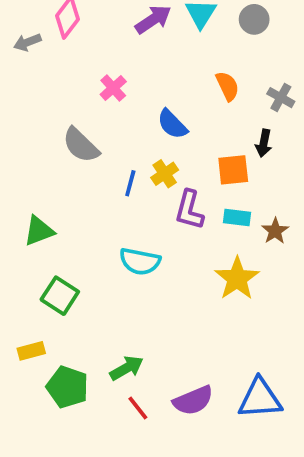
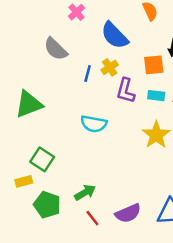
blue semicircle: (172, 124) -> (115, 36), size x1.4
green triangle: (39, 231) -> (29, 104), size x1.4
green square: (60, 296) -> (42, 159), moved

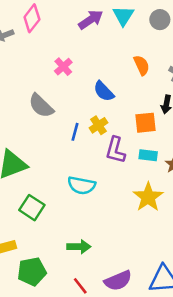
blue semicircle: (115, 36) -> (104, 91), size x0.7
green square: (42, 159) -> (32, 208), moved
green arrow: (85, 192) -> (79, 247), moved, turned 30
green pentagon: (47, 205) -> (32, 271), turned -30

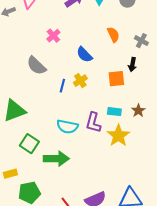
purple L-shape: (115, 150) -> (93, 123), moved
cyan rectangle: (148, 155) -> (114, 112), moved
green arrow: (79, 247) -> (56, 159), moved, size x1.4

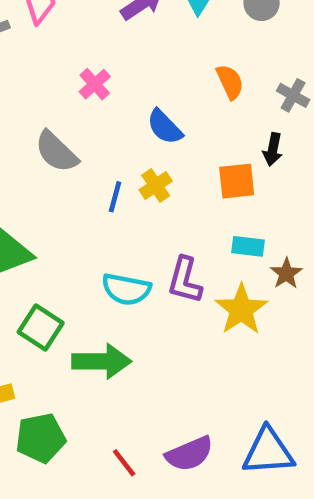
brown star: (138, 111) -> (286, 273), moved
cyan rectangle: (114, 112) -> (248, 246), moved

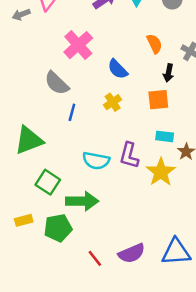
pink cross: (95, 84) -> (78, 45), size x1.6
black arrow: (273, 149) -> (168, 73), moved
blue line: (115, 197) -> (72, 112), moved
green pentagon: (41, 438) -> (58, 228), moved

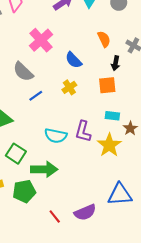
blue line: (72, 112) -> (36, 96), turned 40
blue triangle: (176, 252) -> (120, 194), moved

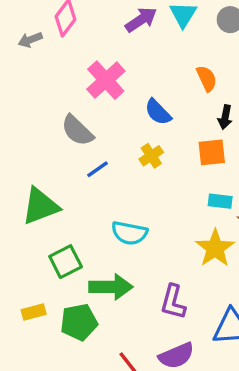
purple L-shape: (83, 131) -> (173, 302), moved
green square: (16, 154) -> (66, 262), turned 30

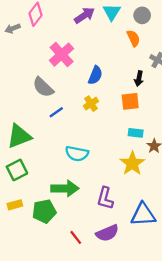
orange semicircle: (207, 78) -> (133, 38), moved
blue semicircle: (158, 112) -> (95, 75), turned -114
green square: (66, 262) -> (17, 170), moved

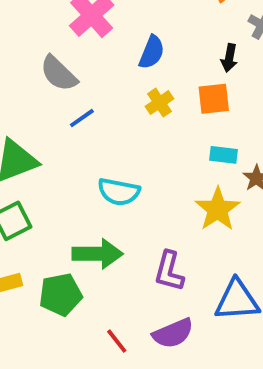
yellow cross: (91, 104) -> (159, 103), moved

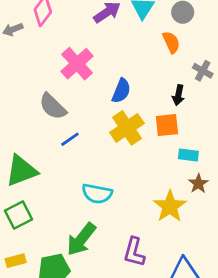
yellow cross: (159, 103) -> (127, 128), size x1.6
cyan rectangle: (223, 155) -> (188, 155), moved
green arrow: (97, 254) -> (81, 239), turned 128

